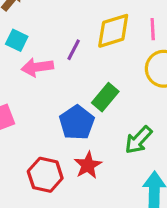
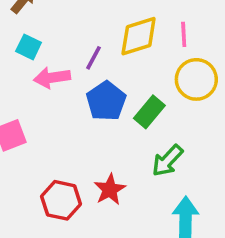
green rectangle: (105, 97) -> (149, 112), moved
blue pentagon: (77, 123) -> (106, 101), moved

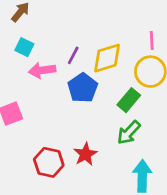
pink line: (184, 34) -> (152, 40), moved
yellow diamond: (139, 36) -> (107, 58), moved
green rectangle: (149, 112) -> (129, 100), moved

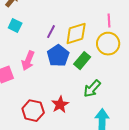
pink arrow: (42, 70) -> (28, 61), moved, turned -60
green rectangle: (129, 100) -> (82, 61), moved

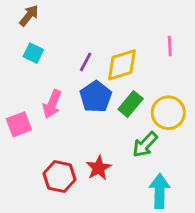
yellow circle: (108, 44) -> (168, 113), moved

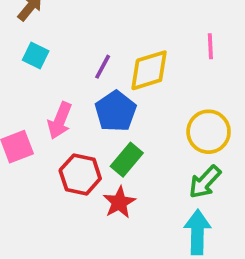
green rectangle: (131, 104) -> (127, 160), moved
green arrow: (145, 145) -> (205, 182), moved
red hexagon: (59, 177) -> (80, 174), moved

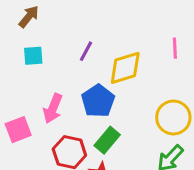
cyan square: (36, 55) -> (33, 56), turned -30
purple line: (103, 67) -> (86, 51), moved

